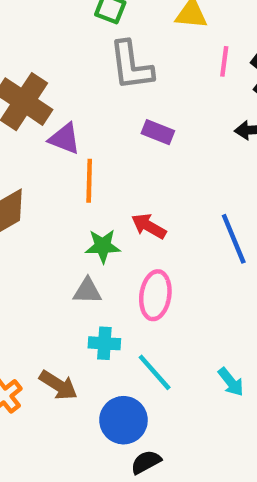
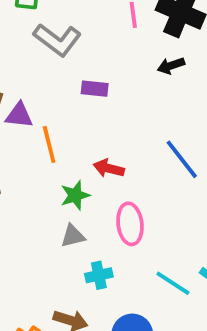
gray L-shape: (131, 66) -> (57, 40), turned -30
cyan line: (155, 372) -> (173, 283), moved

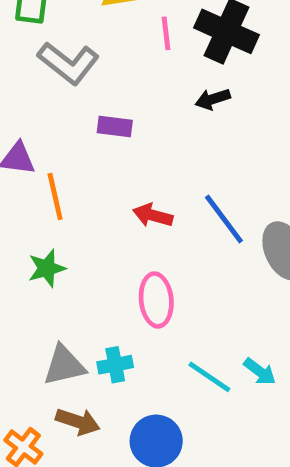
red arrow: (109, 168) -> (153, 215), moved
green star: (75, 195) -> (47, 268), moved
gray triangle: (73, 236) -> (64, 365), moved, size x1.4

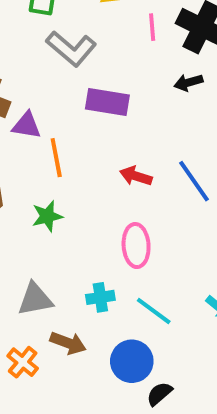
purple rectangle: (115, 126) -> (107, 102), size x1.5
gray triangle: (64, 365) -> (35, 299), moved
cyan line: (209, 377) -> (154, 311), moved

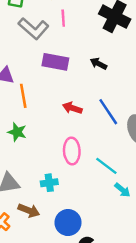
pink line: (152, 27) -> (63, 18), moved
black arrow: (188, 82) -> (99, 64), moved, turned 42
green star: (47, 216) -> (17, 132), turned 30
cyan line: (154, 311) -> (106, 166), moved

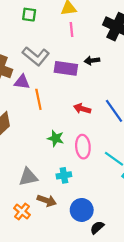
gray L-shape: (34, 28) -> (36, 56), moved
black arrow: (99, 64) -> (92, 61), moved, turned -32
green star: (17, 132) -> (56, 138), moved

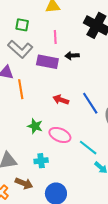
green square: (29, 15) -> (22, 25), moved
pink line: (71, 30) -> (55, 37), moved
pink ellipse: (83, 147) -> (60, 135), turned -65

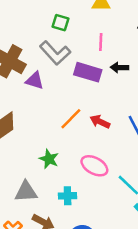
orange line: (21, 89) -> (71, 119), moved, turned 48
green star: (35, 126) -> (49, 159), moved

